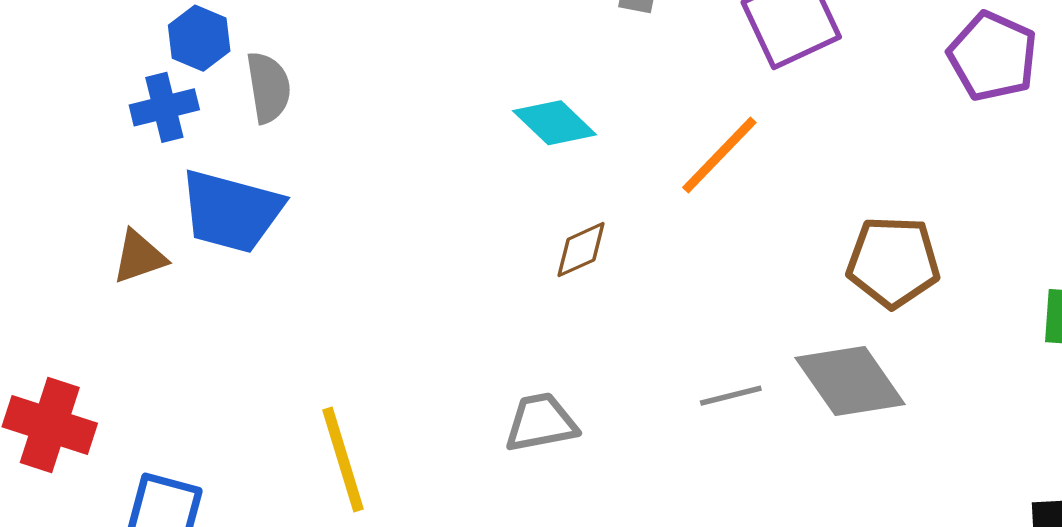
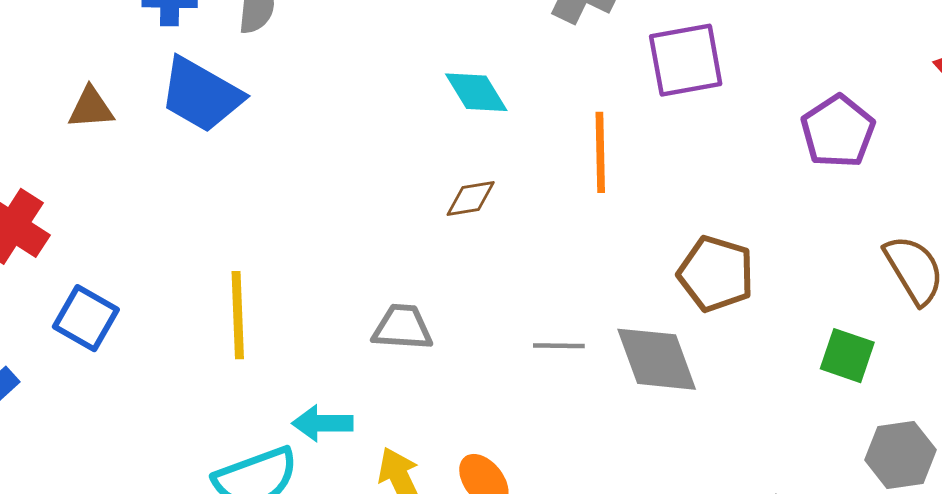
orange line: (719, 155) -> (600, 152), turned -60
brown triangle: (139, 257) -> (91, 108), moved

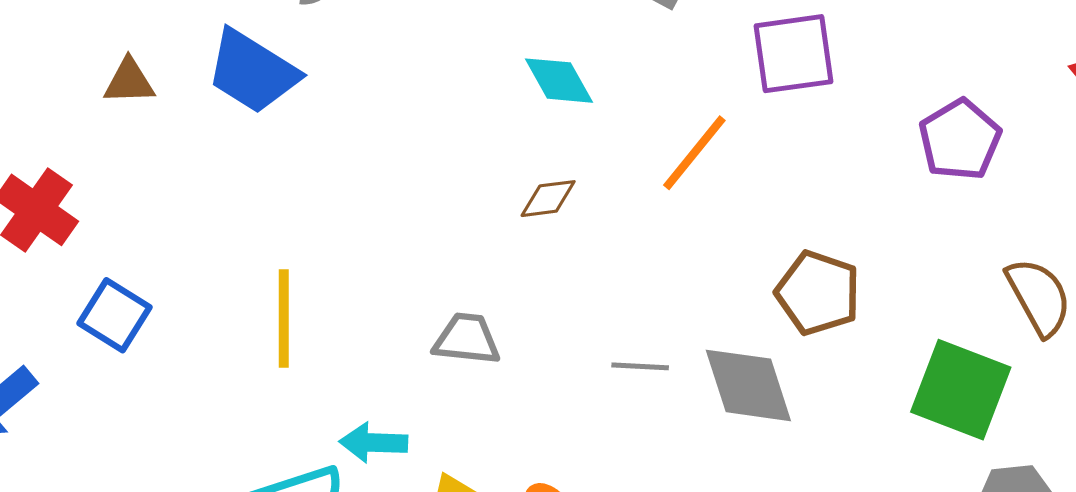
orange line: (600, 152) -> (694, 153), turned 38
green square: (847, 356) -> (961, 390), size x1.6

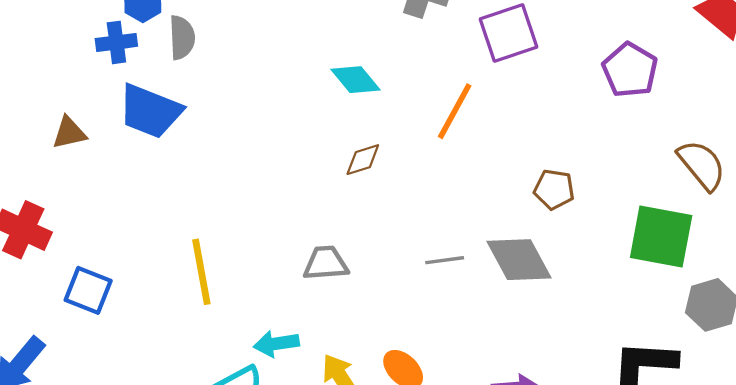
brown pentagon: (818, 293) -> (554, 189), size x0.7

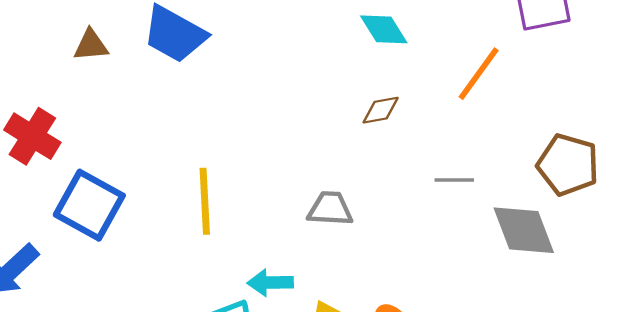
brown pentagon: (554, 189) -> (568, 165), size x1.5
gray line: (445, 260) -> (454, 180), moved
blue square: (88, 290) -> (89, 205), size x1.4

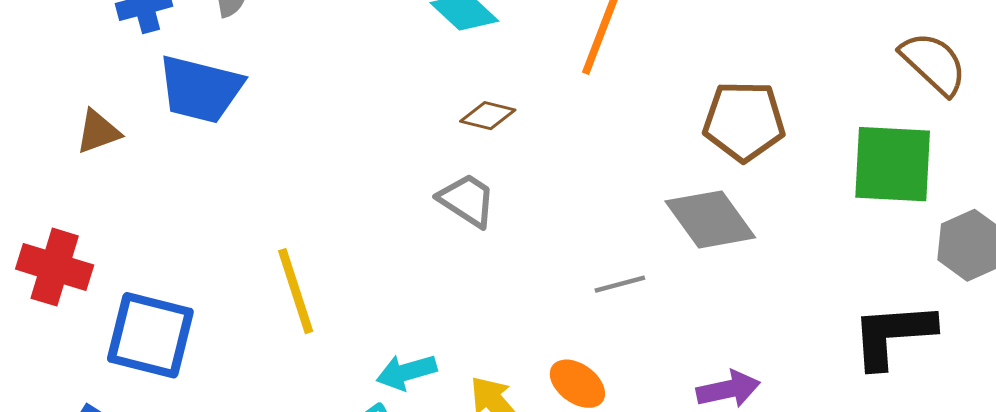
brown diamond: (381, 110) -> (488, 116), turned 39
gray line: (454, 180) -> (620, 284), moved
gray trapezoid: (330, 209) -> (467, 200), moved, turned 45

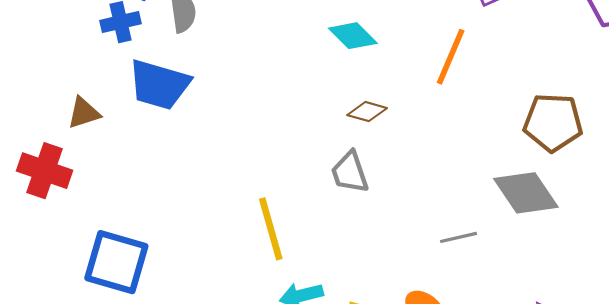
gray trapezoid: (467, 200) -> (350, 172), turned -144
red cross: (55, 267) -> (45, 171), moved
yellow line: (296, 291) -> (271, 229), moved

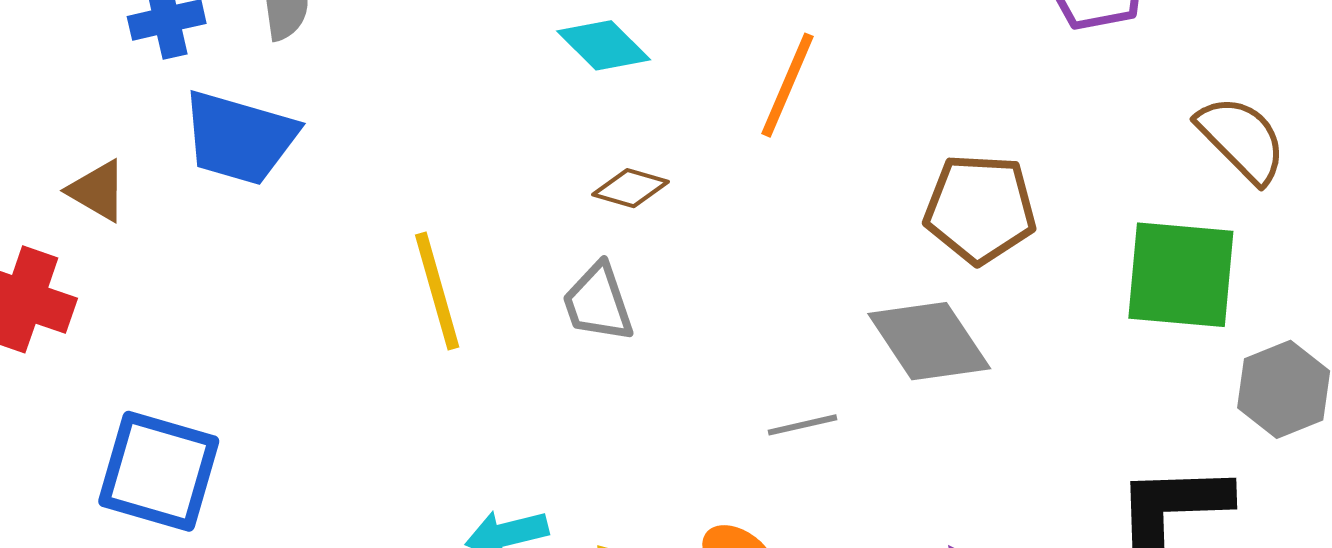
brown triangle: (84, 113) -> (97, 191), turned 48
yellow line: (271, 229) -> (437, 291), moved

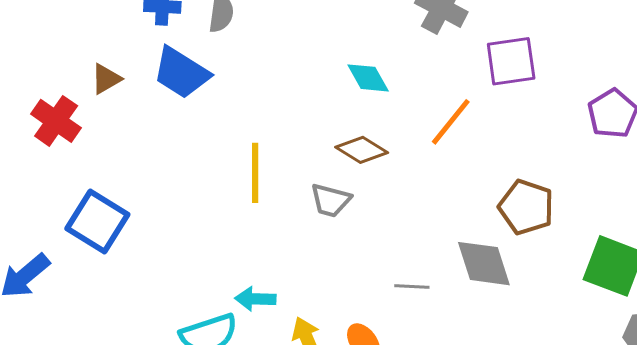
brown diamond: (631, 188) -> (362, 150), size x1.4
brown triangle: (97, 191) -> (106, 79), turned 44
gray trapezoid: (598, 303) -> (330, 200), turned -72

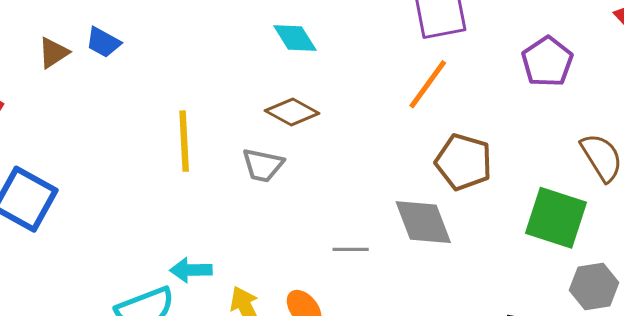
blue trapezoid: (181, 73) -> (103, 42), size x0.6
brown triangle: (106, 79) -> (53, 53), moved
orange line: (451, 122) -> (428, 84), moved

